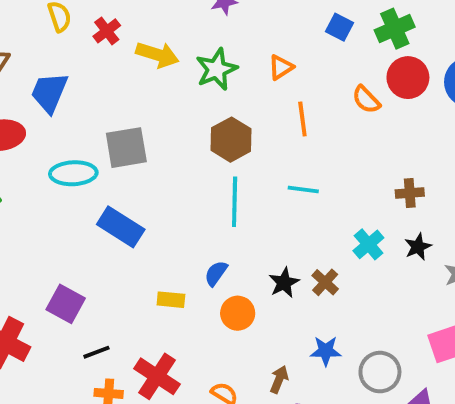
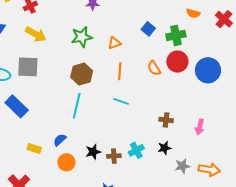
yellow arrow: (157, 55) -> (36, 34), moved
cyan line: (303, 189) -> (121, 101), moved
cyan cross: (368, 244) -> (136, 150), moved
brown cross: (325, 282) -> (114, 156), turned 32

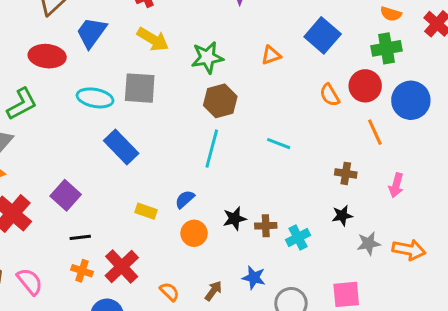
blue square: (148, 29) -> (323, 35), size x1.6
green cross: (176, 35) -> (386, 48), moved
green star: (82, 37) -> (207, 57), moved
orange line: (120, 71) -> (375, 132), moved, turned -30
cyan cross: (136, 150) -> (298, 237), moved

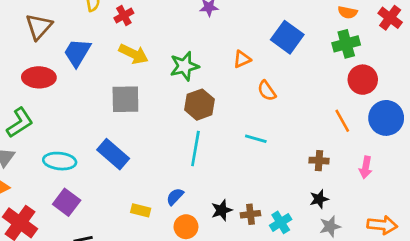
red circle: (365, 86) -> (363, 80), moved
orange semicircle: (330, 95) -> (267, 91), moved
cyan ellipse: (95, 98) -> (60, 161), moved
blue circle: (411, 100) -> (386, 118), moved
gray star: (369, 243) -> (330, 226), moved

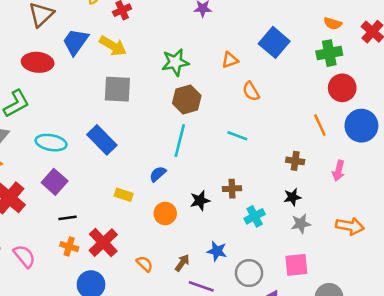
yellow arrow: (134, 54) -> (113, 46), moved
blue semicircle: (175, 197) -> (158, 174), moved
brown cross: (250, 214) -> (232, 189), moved

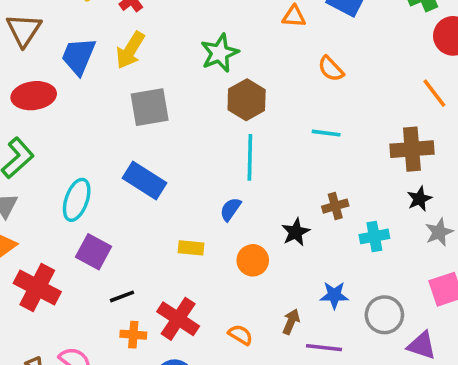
yellow arrow: (113, 46) -> (130, 50), turned 104
orange triangle: (230, 60) -> (294, 16), moved, turned 36
cyan ellipse: (51, 143) -> (77, 200), turned -68
brown cross: (295, 161) -> (412, 149), size x1.6
cyan cross: (255, 216) -> (374, 236), turned 30

